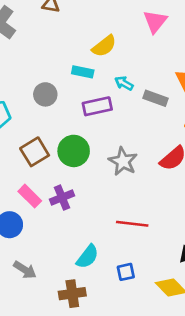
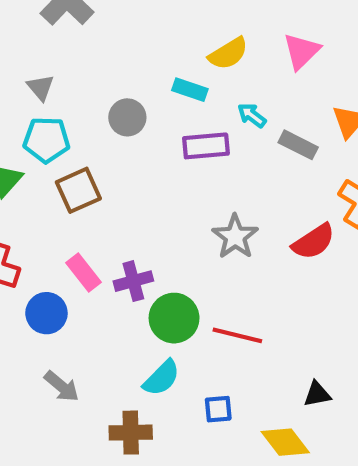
pink triangle: (155, 21) -> (301, 51), moved
green circle: (74, 151) -> (174, 318), moved
brown square: (35, 152) -> (78, 190), moved

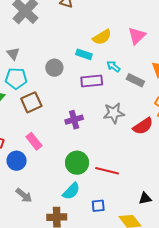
gray star: (235, 237) -> (114, 113), moved, turned 30
purple cross: (133, 281) -> (74, 120), moved

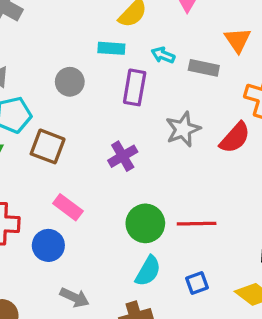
purple rectangle: (92, 81) -> (135, 87), turned -60
brown square: (31, 102) -> (48, 146), turned -30

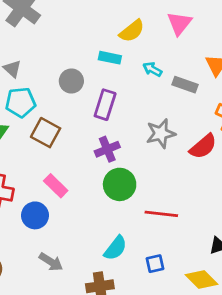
purple rectangle: (135, 87) -> (105, 105), moved
green circle: (145, 223) -> (120, 184), moved

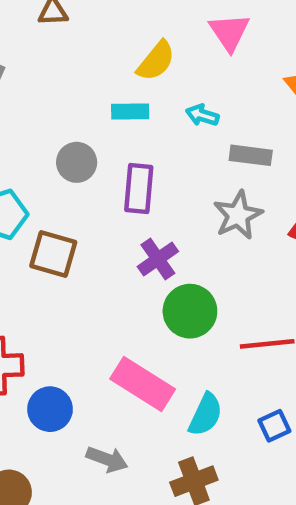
gray rectangle: (185, 85) -> (251, 155), moved
pink rectangle: (56, 186) -> (143, 384), moved, size x1.5
blue circle: (35, 215) -> (50, 409), moved

